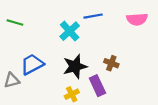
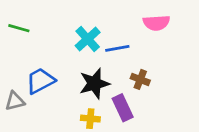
blue line: (93, 16) -> (117, 48), moved
pink semicircle: (137, 19) -> (156, 23), moved
yellow cross: (72, 94) -> (90, 119), turned 32

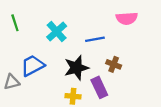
green line: (19, 28) -> (15, 23), turned 56
cyan cross: (88, 39) -> (57, 32), moved

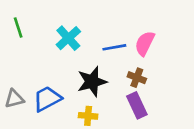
pink semicircle: (127, 18) -> (145, 43), moved, turned 120
blue trapezoid: (32, 66) -> (47, 99), moved
purple rectangle: (99, 87) -> (137, 105), moved

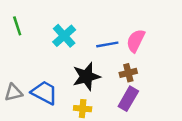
brown cross: (137, 78) -> (128, 73), turned -35
blue trapezoid: (47, 99) -> (44, 93), turned 56
purple rectangle: (137, 105) -> (128, 99), turned 55

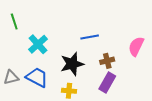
cyan cross: (64, 36) -> (38, 44), moved
pink semicircle: (136, 41) -> (136, 46), moved

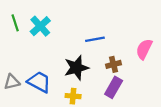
cyan cross: (38, 44) -> (40, 26), moved

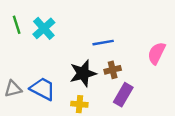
brown cross: (114, 64) -> (113, 70), moved

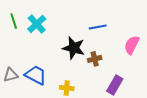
blue line: (103, 43) -> (98, 27), moved
black star: (83, 73) -> (74, 48), moved, turned 30
purple rectangle: (123, 95) -> (115, 85), moved

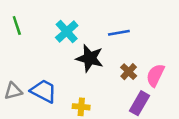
cyan cross: (37, 24) -> (67, 32), moved
pink semicircle: (132, 45) -> (155, 75), moved
brown cross: (95, 59) -> (129, 72), moved, turned -32

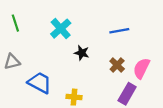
blue line: (119, 33) -> (119, 31), moved
black star: (90, 58) -> (82, 53), size x0.6
gray triangle: (13, 91) -> (12, 62), moved

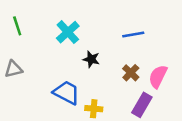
blue trapezoid: (40, 83) -> (67, 93), moved
yellow cross: (74, 97) -> (94, 109), moved

